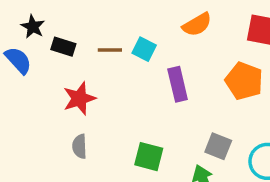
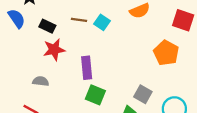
black rectangle: (63, 47) -> (47, 26), moved
purple rectangle: (178, 84) -> (87, 68), moved
gray semicircle: (80, 146) -> (41, 81), moved, turned 91

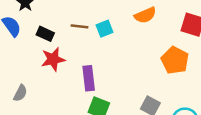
cyan square: (102, 22) -> (105, 29), turned 35
gray semicircle: (41, 81) -> (20, 93), moved, turned 112

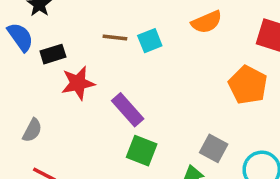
black rectangle: (45, 34) -> (53, 54), moved, turned -42
purple rectangle: (89, 78) -> (128, 110), turned -35

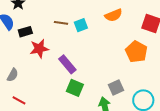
gray square: (214, 148) -> (116, 87), turned 35

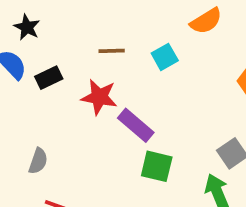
cyan square: (81, 25) -> (165, 57), moved
red star: (39, 49) -> (99, 97), moved, turned 30

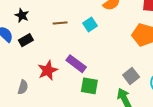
black star: (27, 27) -> (22, 15), moved
red star: (99, 97) -> (48, 70), moved, turned -30

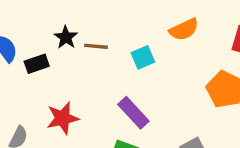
black star: (22, 15) -> (66, 37), moved
purple rectangle: (76, 64) -> (133, 113), moved

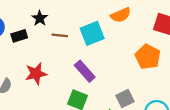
brown line: (96, 46) -> (60, 35), moved
cyan square: (143, 57) -> (92, 33), size x1.5

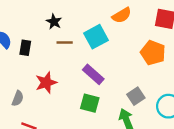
black star: (40, 18) -> (54, 22), moved
black rectangle: (19, 36) -> (25, 48), turned -56

